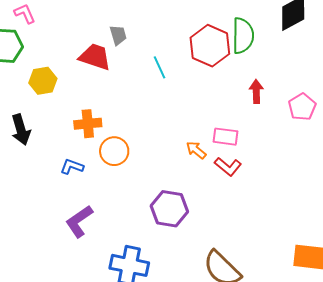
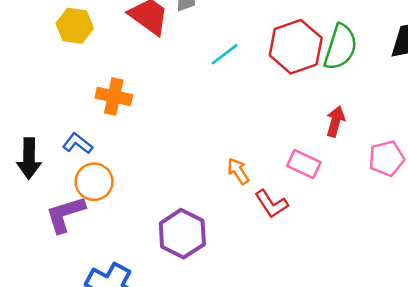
cyan line: (159, 67) -> (225, 54), turned 60
black arrow: (21, 130) -> (29, 158), moved
pink rectangle: (226, 137) -> (304, 164), moved
orange circle: (114, 151) -> (94, 182), moved

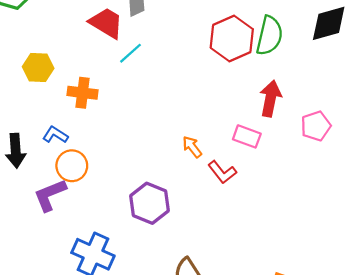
yellow hexagon: (75, 26) -> (38, 68), moved
cyan line: (225, 54) -> (131, 53), moved
red arrow: (336, 121) -> (270, 98), size x1.4

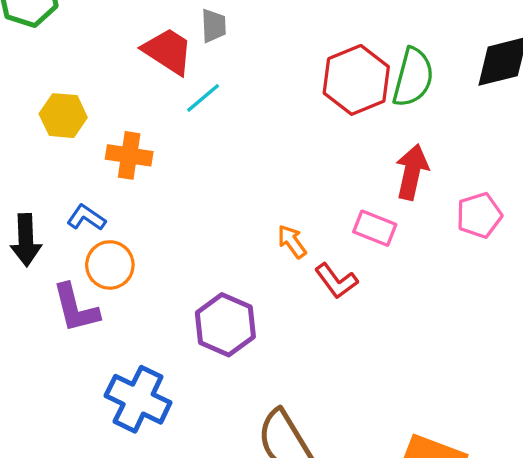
purple L-shape: (50, 195) -> (76, 308), turned -84

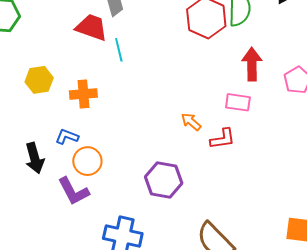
cyan line: (203, 98) -> (119, 50), turned -50
red L-shape: (336, 281) -> (223, 139), turned -48

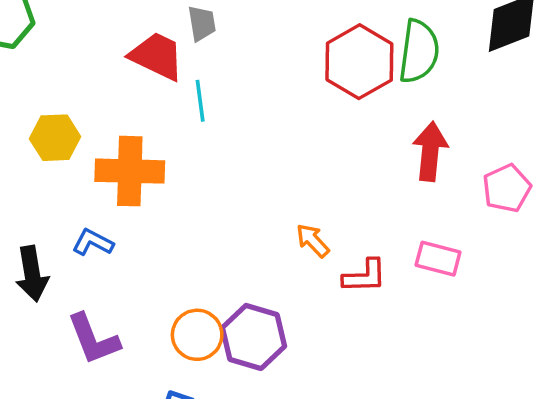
orange cross: (83, 94) -> (130, 171), size x1.4
pink rectangle: (238, 102) -> (438, 259), moved
orange circle: (87, 161) -> (197, 335), moved

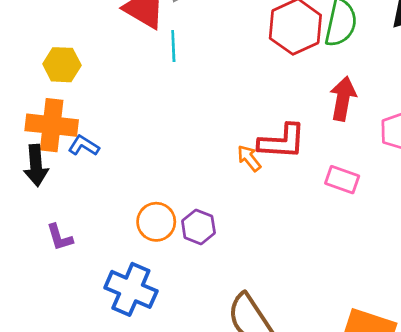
orange cross: (130, 171) -> (52, 125), moved
red L-shape: (365, 276) -> (282, 142), moved, size x1.4
purple hexagon: (253, 337) -> (198, 227), size x0.7
purple L-shape: (93, 339) -> (60, 237), moved, size x0.7

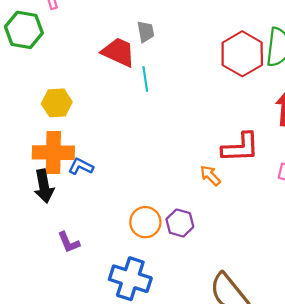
orange arrow: (249, 158) -> (210, 176), moved

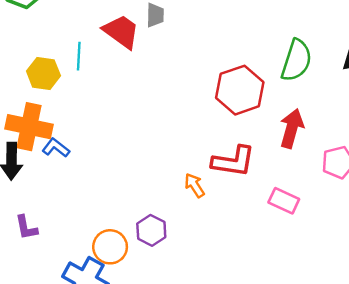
red hexagon: (242, 54) -> (240, 90), moved
cyan line: (145, 79) -> (79, 56), moved
orange circle: (145, 222) -> (110, 247), moved

